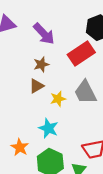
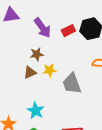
red rectangle: (81, 54) -> (68, 31), moved, size x0.6
yellow star: (58, 99) -> (49, 70), moved

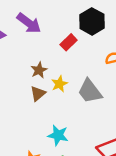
purple arrow: (42, 28) -> (29, 23), moved
red rectangle: (68, 31) -> (69, 42), moved

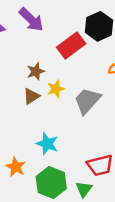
red rectangle: (69, 42) -> (71, 45), size x1.5
gray trapezoid: (90, 91) -> (87, 101), turned 72

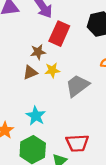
red rectangle: (71, 45) -> (59, 34), moved, turned -40

